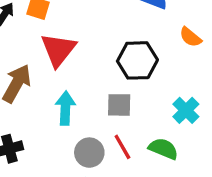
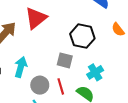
cyan arrow: (65, 108) -> (21, 67), moved
cyan cross: (186, 110) -> (95, 72), moved

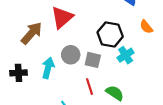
cyan cross: (95, 72) -> (126, 55), moved
gray circle: (40, 85) -> (71, 55), moved

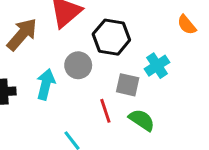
black hexagon: (110, 34) -> (111, 37), moved
gray square: (93, 60) -> (128, 85), moved

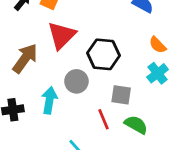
orange semicircle: (187, 25) -> (158, 45), moved
cyan cross: (157, 66) -> (158, 73), moved

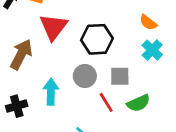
gray circle: (76, 81) -> (85, 76), moved
green semicircle: (136, 125) -> (138, 103), turned 135

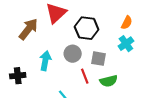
orange semicircle: (148, 22) -> (127, 23), turned -112
black cross: (17, 106) -> (18, 76), moved

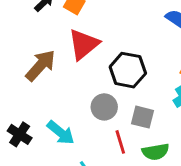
cyan arrow: (45, 61) -> (61, 133), moved, turned 114
black cross: (18, 76) -> (20, 134), turned 35

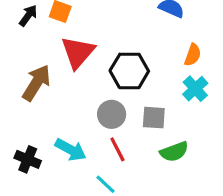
red line: (120, 142) -> (117, 149), moved

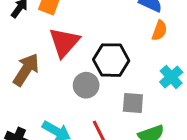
orange semicircle: (193, 55) -> (159, 31), moved
gray circle: (112, 114) -> (86, 85), moved

